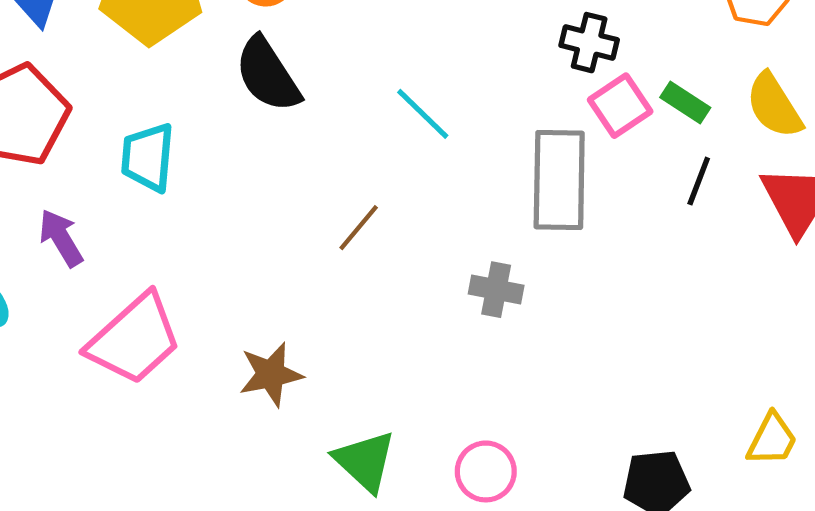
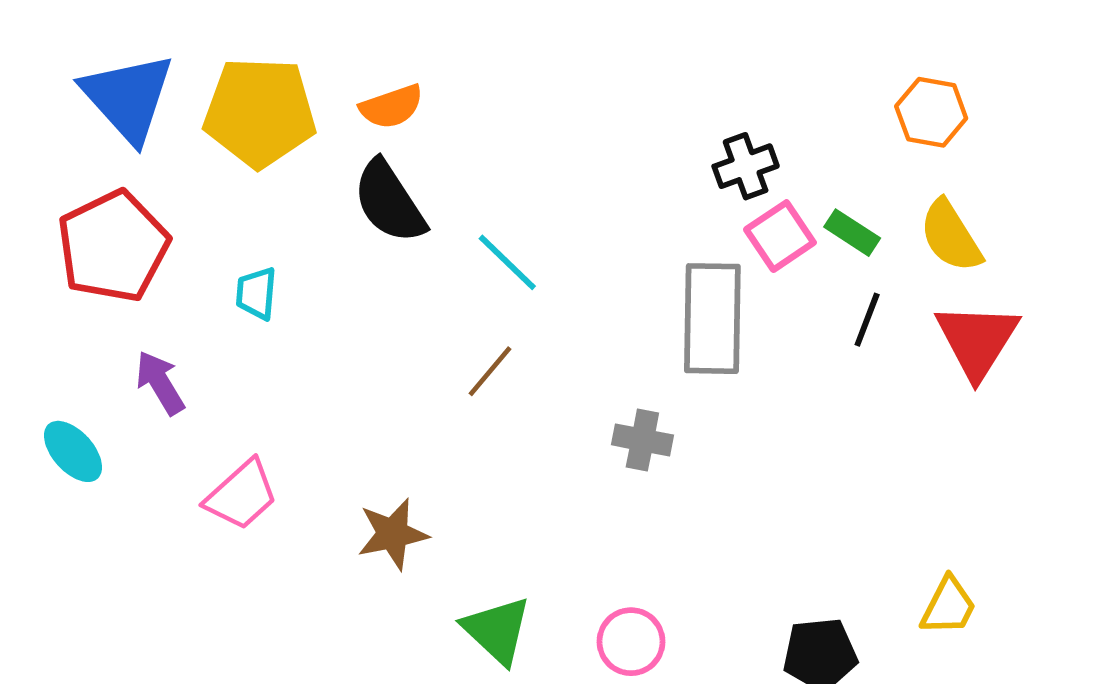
black cross: (589, 43) -> (746, 166), turned -34
cyan line: (423, 114) -> (507, 262), moved
cyan trapezoid: (148, 157) -> (256, 293), size x0.7
pink trapezoid: (134, 339) -> (241, 495), size x0.7

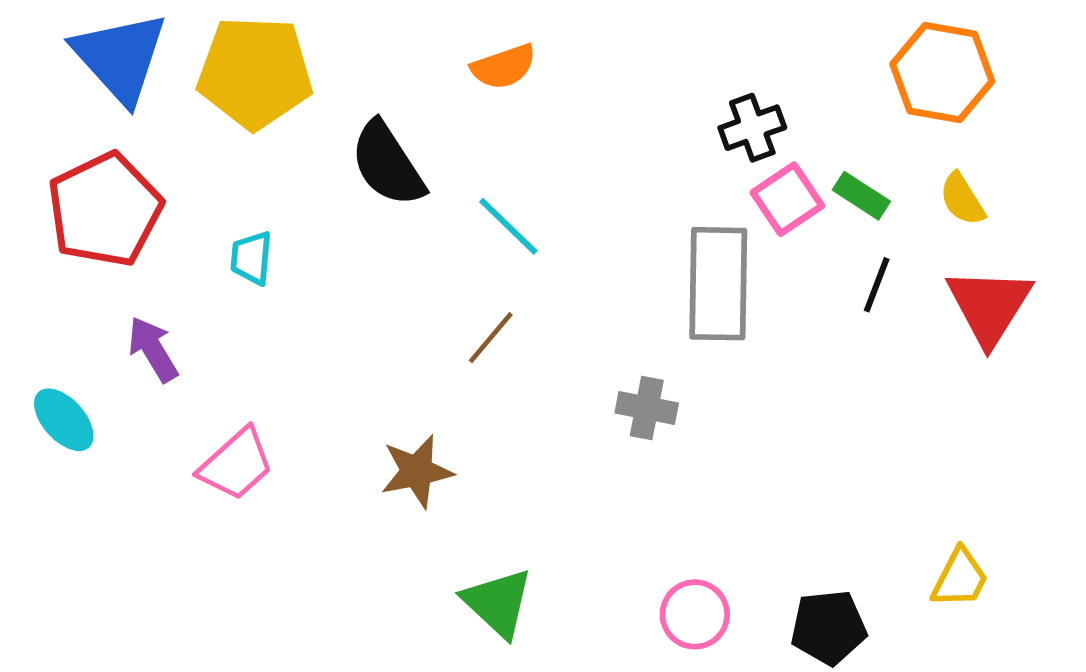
orange semicircle: (392, 107) -> (504, 67), moved
orange hexagon: (931, 112) -> (942, 73), size x1.4
yellow semicircle: (951, 236) -> (962, 199), size x0.7
brown star: (393, 534) -> (417, 471), moved
pink circle: (631, 642) -> (695, 614), moved

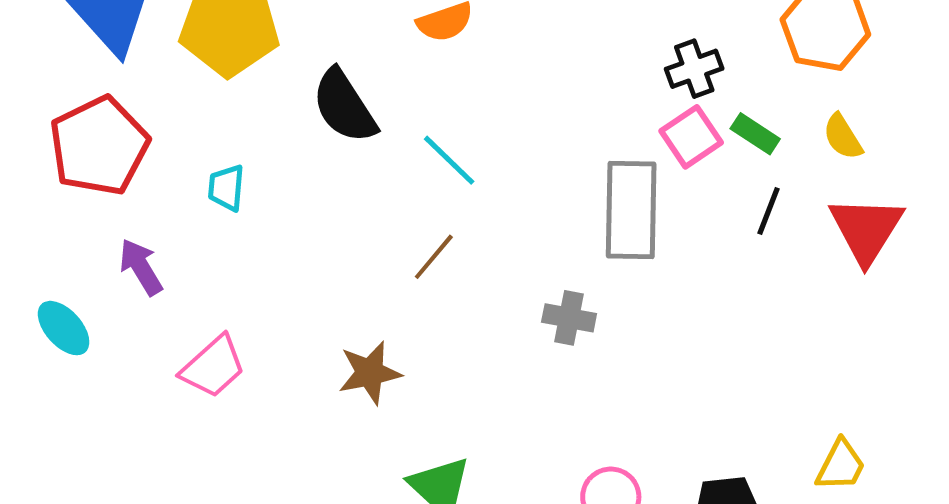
black cross: (752, 128) -> (694, 69), moved

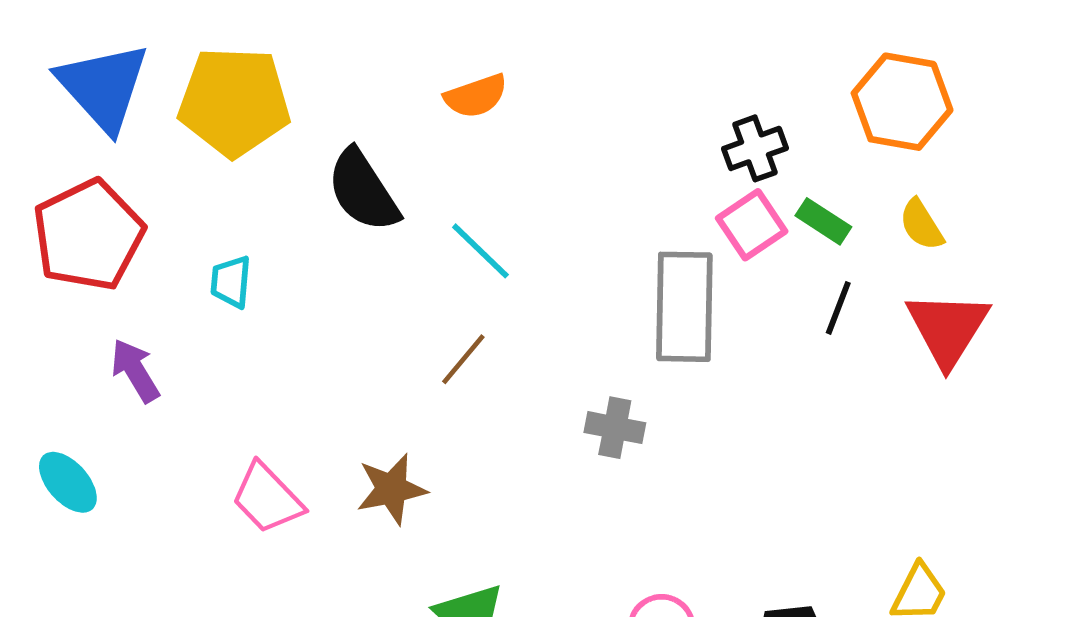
cyan ellipse: (64, 328) -> (68, 482), moved
pink trapezoid: (213, 367) -> (267, 498), moved, turned 88

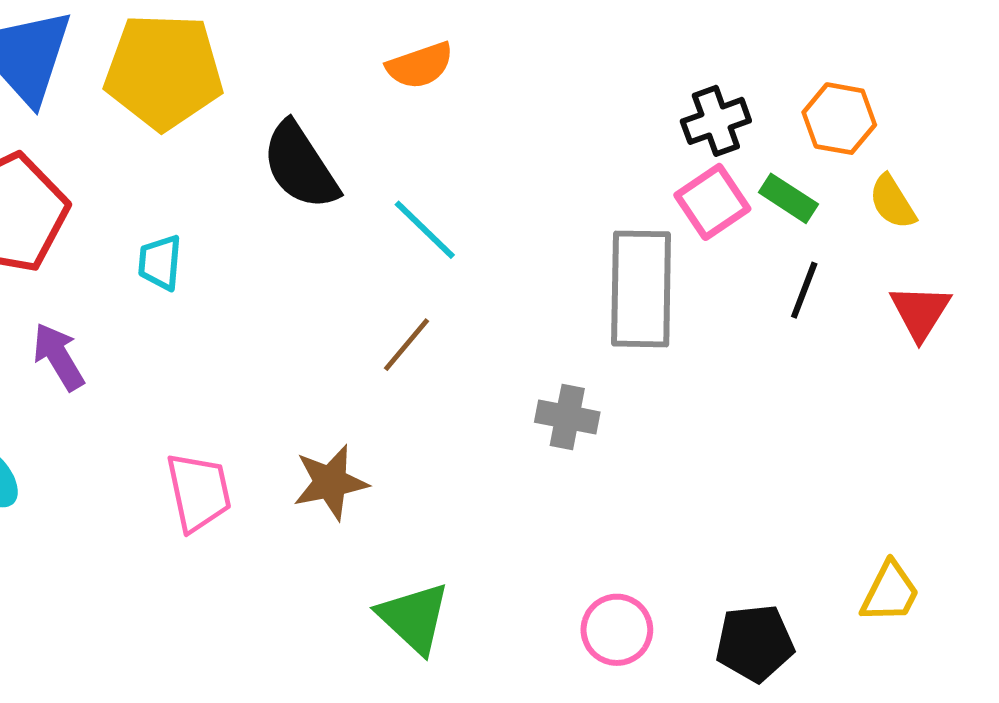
orange hexagon: (902, 102) -> (839, 119), moved, size x0.7
red triangle: (948, 328) -> (920, 312), size x0.7
pink trapezoid: (267, 498) -> (199, 492), turned -148

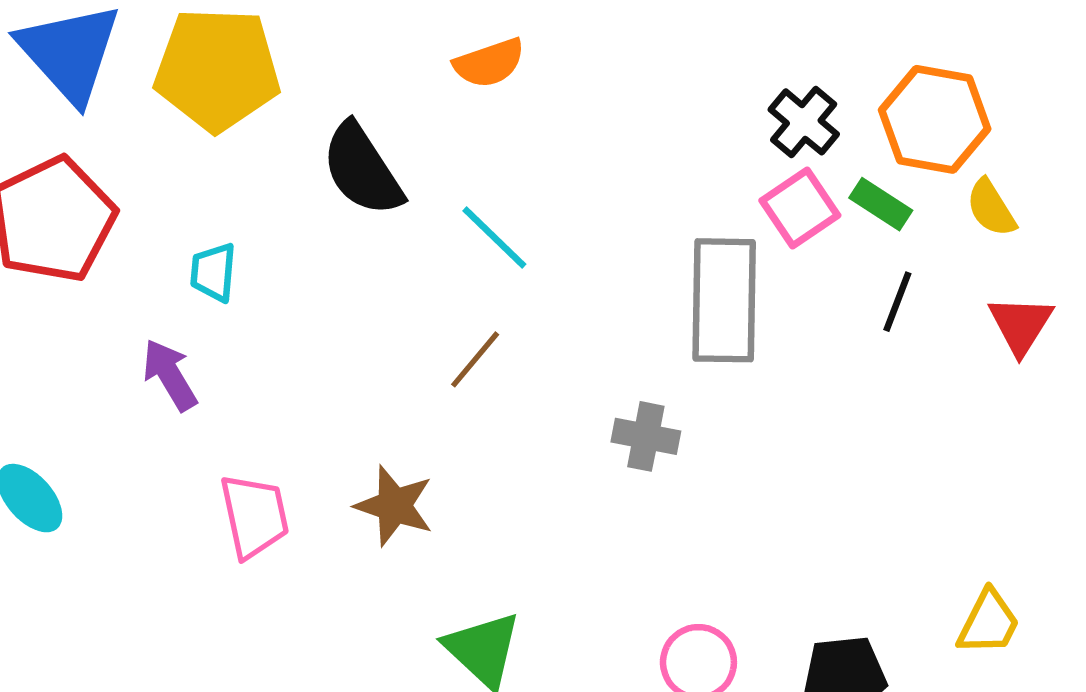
orange hexagon: (839, 119) -> (935, 119), size x1.4
black cross: (716, 121) -> (804, 122), turned -30
purple arrow: (58, 357) -> (170, 375), moved
brown star: (330, 482) -> (394, 506), turned 30

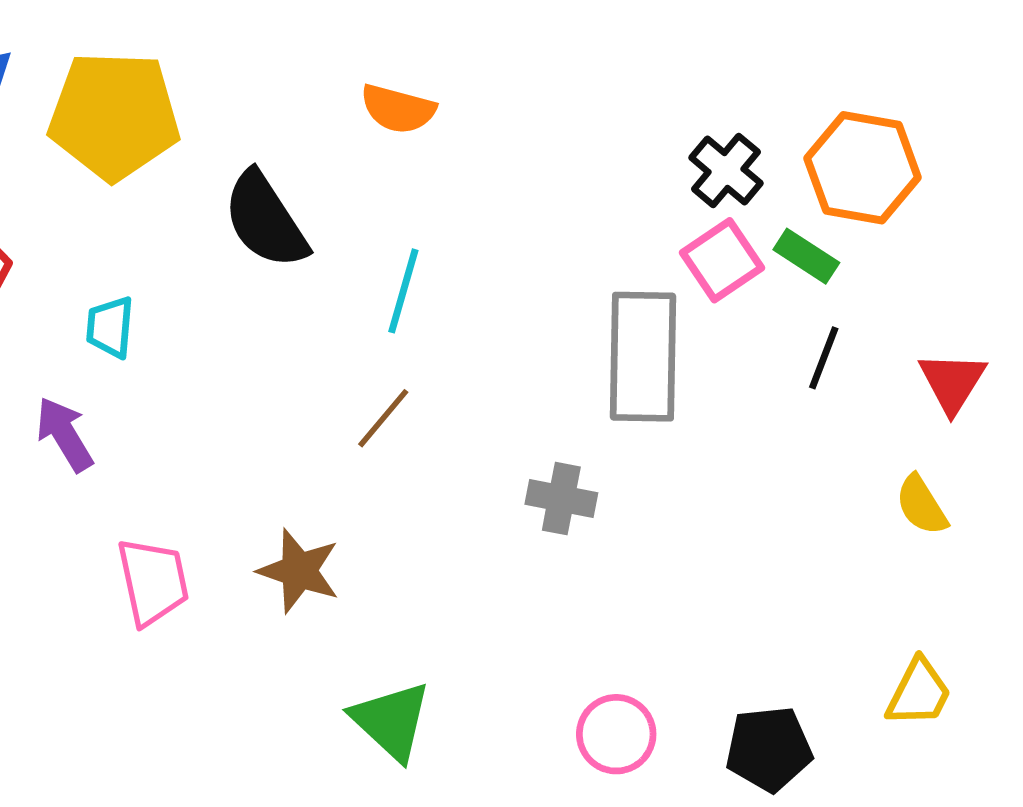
orange semicircle: (489, 63) -> (398, 109), turned 34
yellow semicircle: (991, 208) -> (921, 505), moved
cyan line: (494, 237) -> (403, 291), turned 62

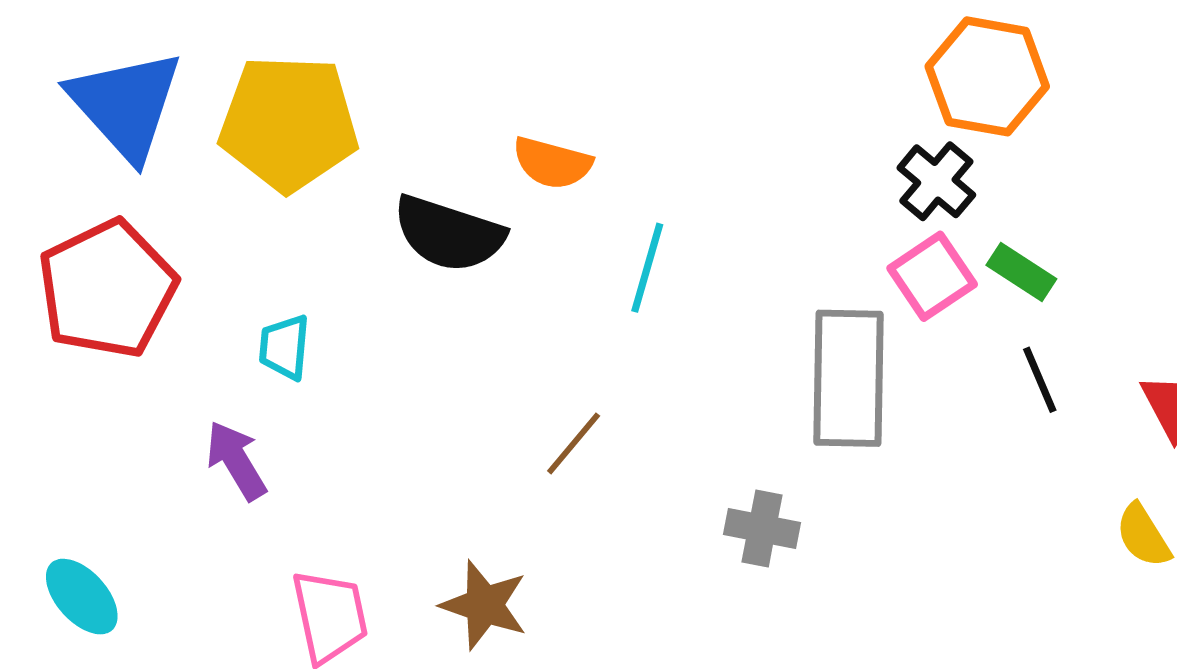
orange semicircle: (398, 109) -> (552, 163), moved
orange hexagon: (863, 168) -> (987, 76), moved
black semicircle: (265, 220) -> (449, 234), turned -39
cyan line: (403, 291) -> (647, 268), moved
black line: (824, 358) -> (1040, 380), turned -44

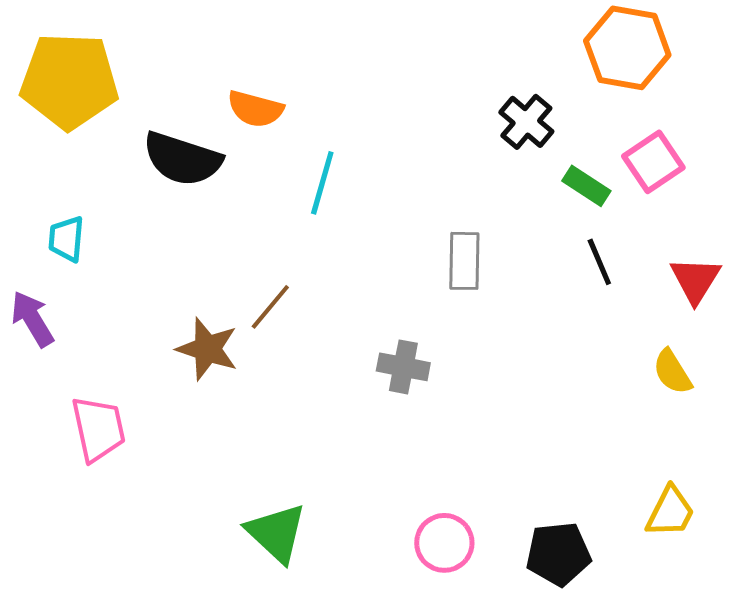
orange hexagon: (987, 76) -> (627, 48), moved
pink square: (932, 276) -> (653, 162), moved
gray rectangle: (848, 378) -> (464, 261), size x0.6
brown star: (484, 605) -> (207, 349), moved

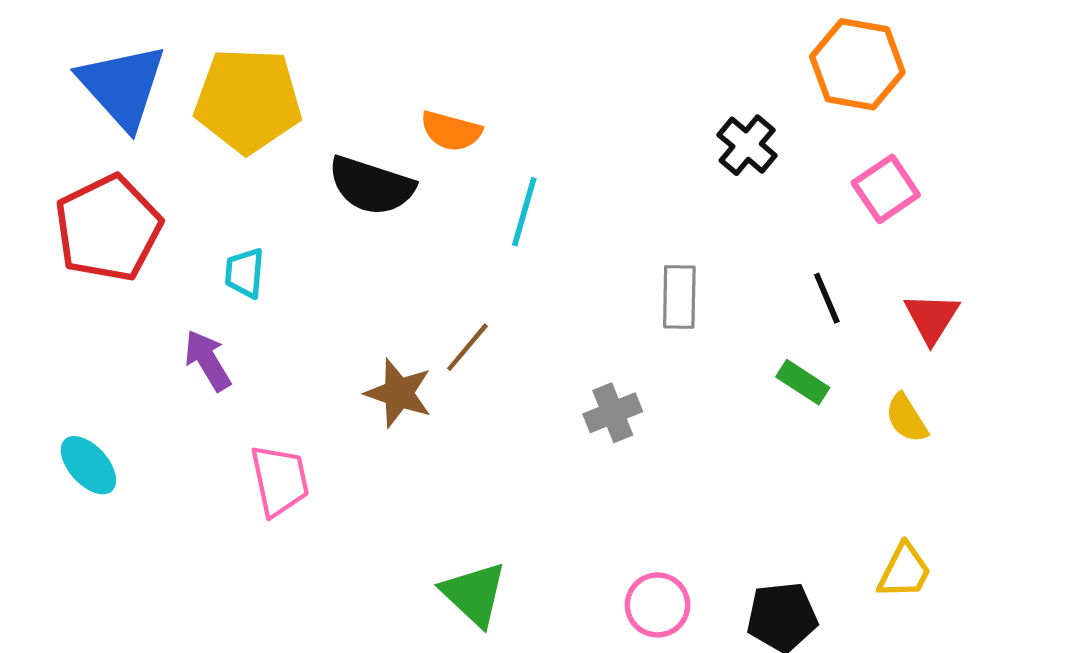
green rectangle: (586, 186) -> (803, 382), moved
gray cross: (403, 367) -> (613, 413), turned -33

